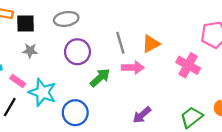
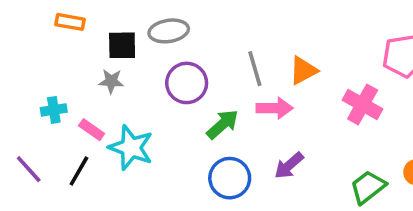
black square: (26, 23) -> (122, 45), moved
blue circle: (75, 113) -> (230, 178), moved
purple arrow: (142, 115) -> (289, 166), moved

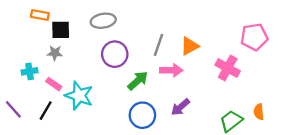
black square: (122, 45) -> (61, 30), moved
gray line: (255, 69) -> (159, 45), turned 35
gray star: (111, 81) -> (55, 53), moved

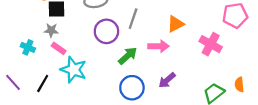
gray line: (159, 45) -> (133, 19), moved
cyan cross: (30, 71) -> (28, 47), turned 32
pink rectangle: (54, 84) -> (59, 48), moved

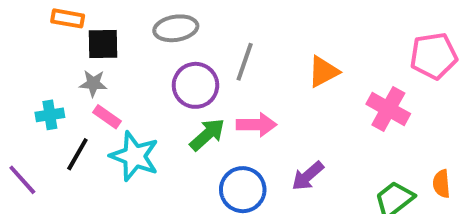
pink arrow: (159, 46) -> (256, 125), moved
cyan cross: (28, 47) -> (50, 115), turned -32
green arrow: (128, 56) -> (207, 135), moved
black line: (43, 83) -> (77, 154), moved

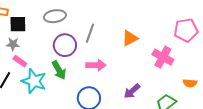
green arrow: (207, 135) -> (59, 70), moved, turned 102
purple arrow: (308, 176) -> (132, 91), moved
orange semicircle: (441, 184) -> (190, 83), moved, turned -80

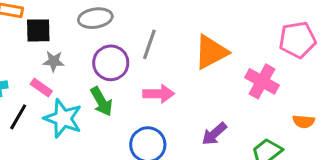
orange triangle: (130, 38) -> (211, 52), size x1.4
gray star: (13, 44) -> (54, 61), moved

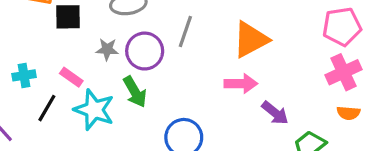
gray star: (54, 61) -> (107, 49), moved
pink cross: (262, 81) -> (344, 72), moved, turned 36
pink arrow: (159, 94) -> (241, 84), moved
purple arrow: (214, 134) -> (275, 113), moved, turned -100

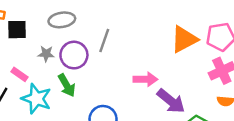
orange triangle: (251, 40) -> (184, 39), moved
purple arrow: (275, 113) -> (171, 101), size x1.4

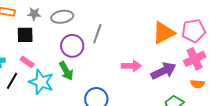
black square: (17, 30) -> (25, 35), moved
gray star: (46, 54) -> (34, 14), moved
purple arrow: (171, 101) -> (163, 71), moved, turned -65

